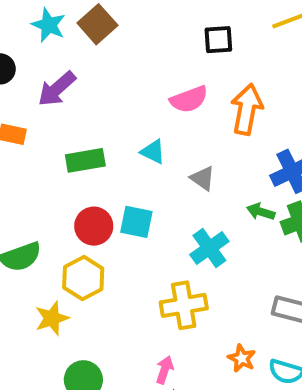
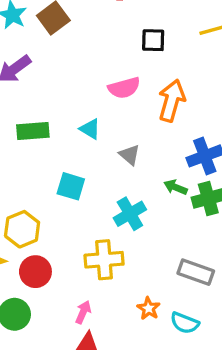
red circle: (94, 226) -> (35, 272), moved

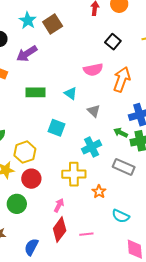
black square: (153, 40) -> (113, 42), turned 35
gray rectangle: (196, 272) -> (124, 167), moved
orange star: (149, 308) -> (99, 192), moved

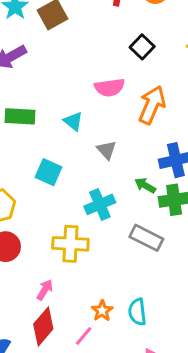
orange star: (99, 192) -> (102, 311), moved
cyan semicircle: (121, 216) -> (137, 312), turned 54
pink line: (86, 234) -> (84, 336), turned -48

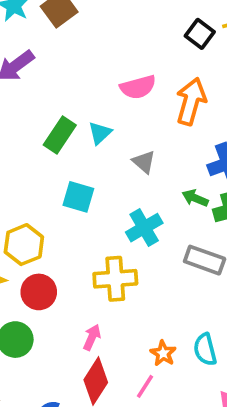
black square: (142, 47) -> (200, 34), moved
green rectangle: (20, 116) -> (60, 135), moved, turned -52
cyan triangle: (73, 121) -> (100, 133), turned 45

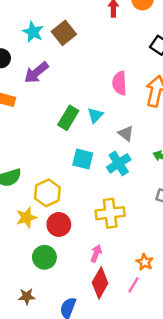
pink semicircle: (138, 87) -> (120, 83), turned 105
cyan cross: (144, 228) -> (119, 163), moved

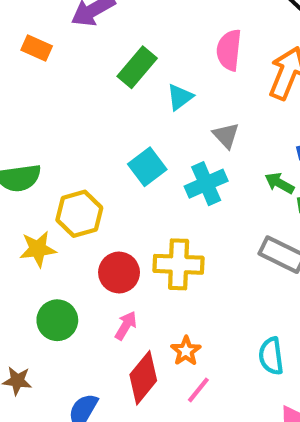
green rectangle: (68, 118) -> (137, 67), moved
cyan square: (83, 159) -> (147, 167), turned 30
red circle: (59, 224) -> (119, 273), moved
pink arrow: (96, 253) -> (126, 326), moved
orange star: (145, 262) -> (186, 351), moved

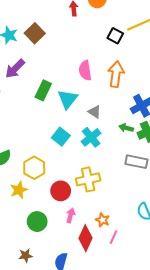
cyan triangle: (180, 97) -> (68, 99), size x1.5

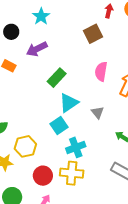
brown square: (35, 33) -> (93, 34), moved
cyan triangle: (68, 99) -> (69, 103), moved
cyan cross: (91, 137) -> (76, 147), moved

